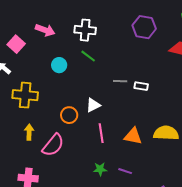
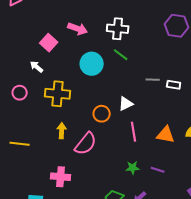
cyan circle: (59, 65) -> (92, 64), size x1.5

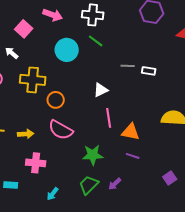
orange circle: (102, 114) -> (56, 100), moved
yellow arrow: (62, 131) -> (26, 134), moved, turned 84
orange triangle: (166, 135) -> (131, 132), moved
pink semicircle: (86, 144) -> (61, 130), turned 80
green star: (133, 168) -> (93, 155), moved, size x1.5

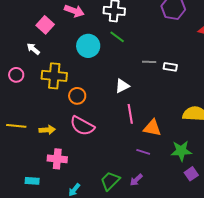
green star: (93, 155) -> (181, 151), moved
purple line: (133, 156) -> (143, 152), moved

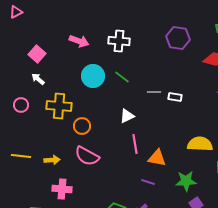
pink square: (45, 25) -> (37, 54), moved
green line: (117, 37) -> (122, 77), moved

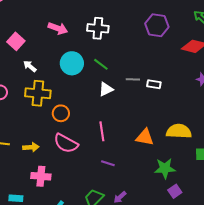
white arrow: (38, 79) -> (30, 66), moved
white triangle: (127, 116) -> (106, 89), moved
pink line: (135, 144) -> (102, 131), moved
orange triangle: (157, 158) -> (145, 137), moved
purple line: (148, 182) -> (108, 163), moved

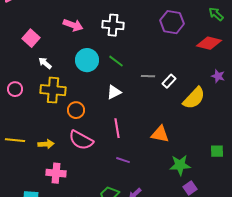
white rectangle: (154, 84) -> (169, 81), turned -56
white triangle: (106, 89) -> (114, 92), moved
yellow semicircle: (179, 131) -> (194, 98), moved, turned 130

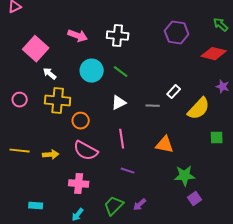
pink square: (31, 38) -> (36, 49), size x1.4
gray line: (148, 76) -> (153, 106), moved
green square: (217, 151) -> (217, 138), moved
pink cross: (56, 173) -> (79, 184), moved

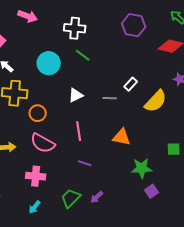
pink arrow: (78, 36) -> (28, 16), moved
green line: (121, 72) -> (83, 55), moved
green square: (217, 138) -> (174, 149), moved

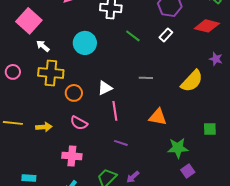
green line: (83, 55) -> (133, 36), moved
white rectangle: (131, 84) -> (166, 35), moved
white triangle: (76, 95) -> (105, 88), moved
pink semicircle: (43, 143) -> (79, 123), size x0.7

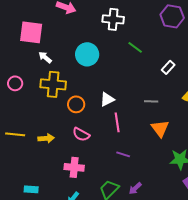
pink square: (29, 21) -> (31, 32), turned -35
white rectangle: (166, 35) -> (168, 67), moved
gray line: (146, 78) -> (151, 101), moved
orange triangle: (158, 117) -> (160, 128), turned 42

